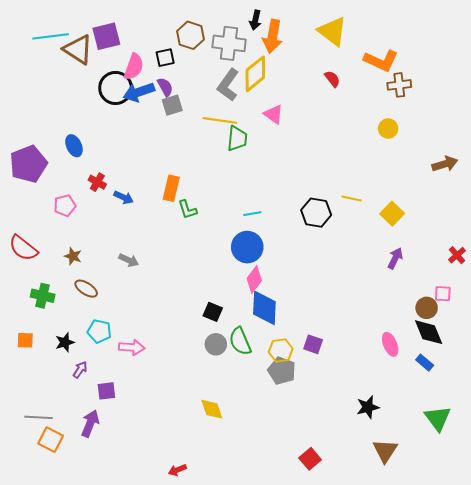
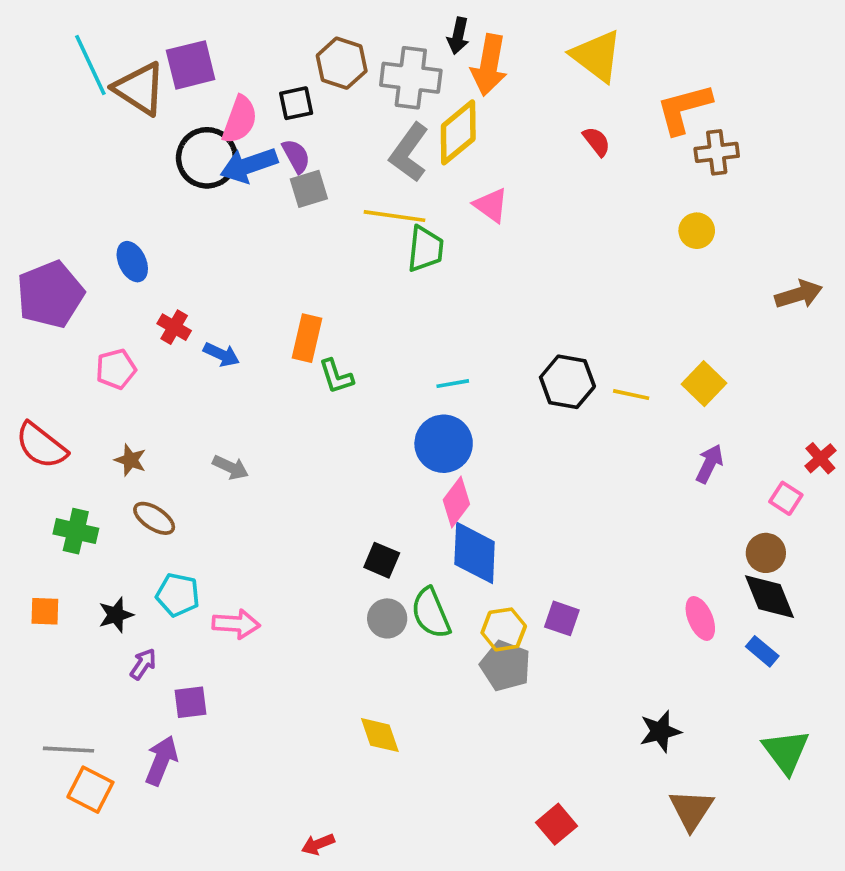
cyan line: (51, 36) -> (90, 65), turned 72
orange L-shape: (381, 61) -> (684, 109), turned 140
yellow line: (352, 198) -> (631, 395), moved
pink square: (443, 294) -> (786, 498), moved, turned 30

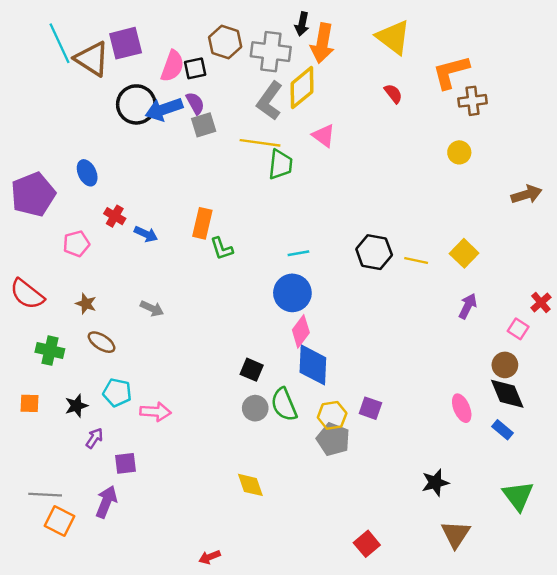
pink semicircle: (240, 120) -> (172, 66), moved

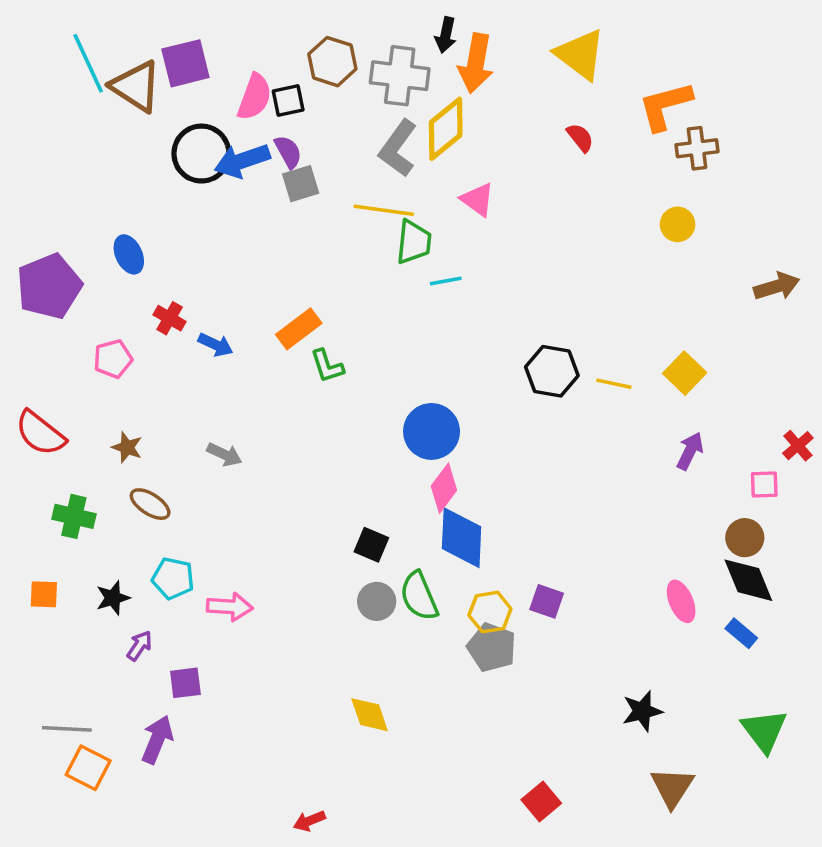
orange rectangle: (202, 223) -> (299, 329), turned 40
cyan line: (298, 253) -> (446, 281), moved
pink square: (518, 329) -> (764, 485), turned -35

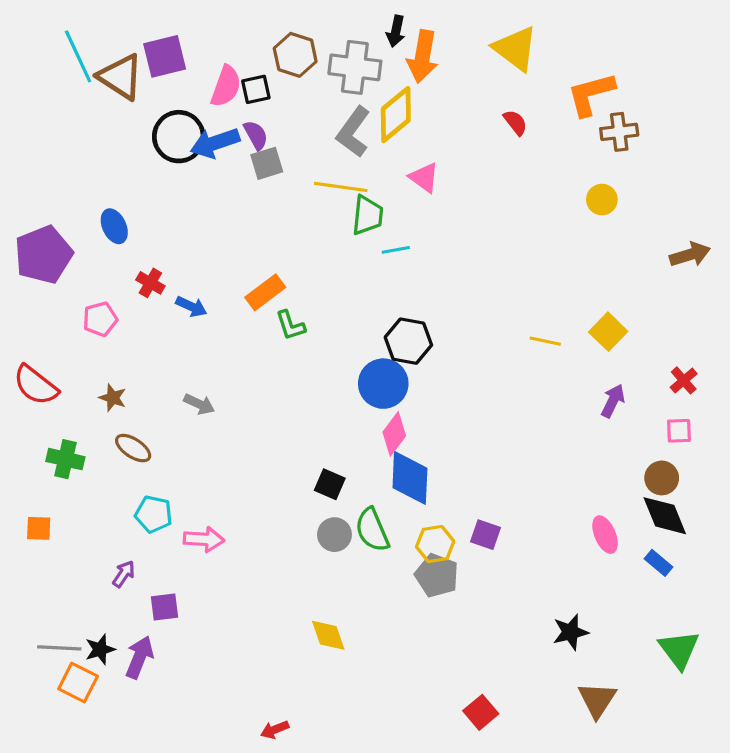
black hexagon: (552, 371) -> (408, 341), moved
red cross: (798, 446) -> (684, 380), moved
black star: (113, 598) -> (100, 649), moved

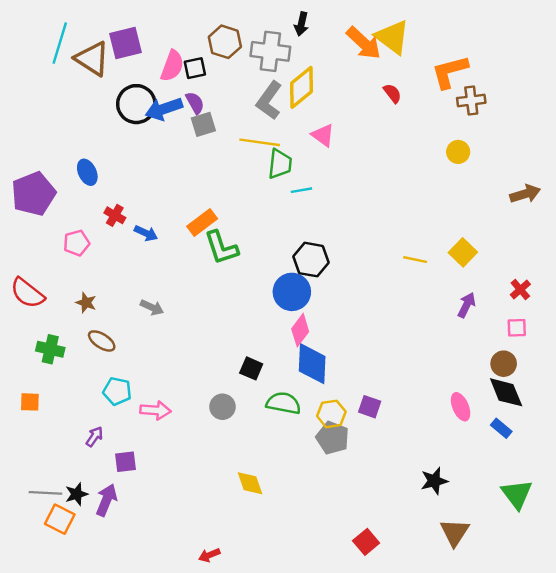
cyan line: (78, 56) -> (60, 43), turned 42
orange arrow: (423, 56) -> (364, 43), moved, turned -57
green L-shape: (290, 325) -> (221, 248), size x1.5
green semicircle: (372, 530) -> (283, 403), turned 124
gray circle: (334, 535) -> (222, 407), moved

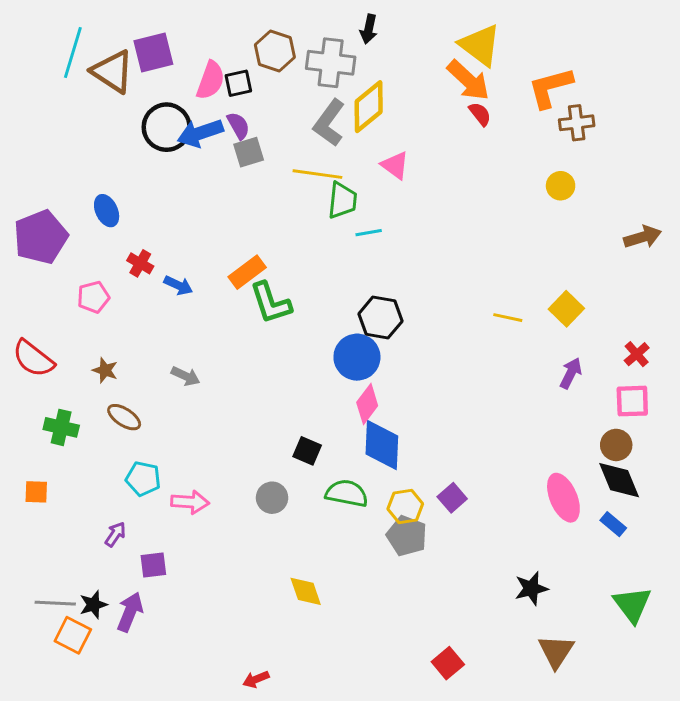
orange arrow: (364, 43) -> (468, 80), moved
pink square: (517, 328) -> (632, 401), size x1.4
purple square: (370, 407) -> (452, 498), turned 30
pink ellipse: (461, 407) -> (563, 498), size x1.4

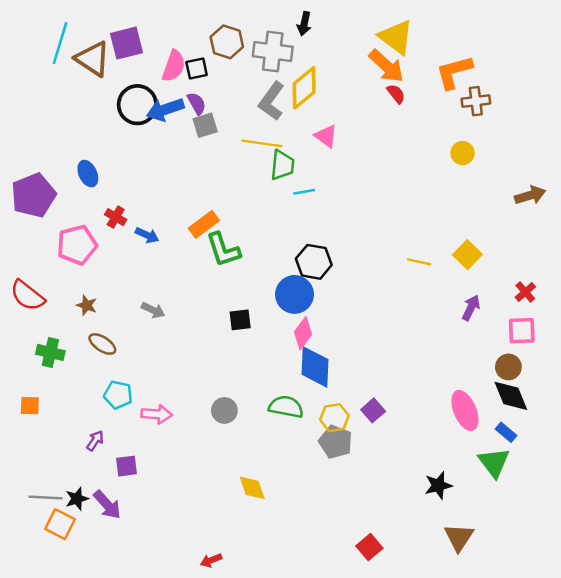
pink pentagon: (93, 297) -> (77, 245), size x1.5
black square: (307, 451) -> (240, 320), moved, turned -30
green triangle: (632, 605) -> (494, 462), moved
purple arrow: (130, 612) -> (107, 505), turned 116

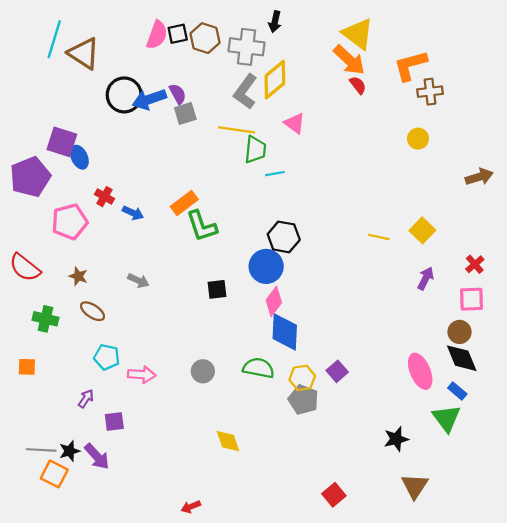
purple square: (127, 43) -> (62, 142), moved, turned 32
pink semicircle: (174, 66) -> (157, 35), moved
black square: (197, 68) -> (178, 34), moved

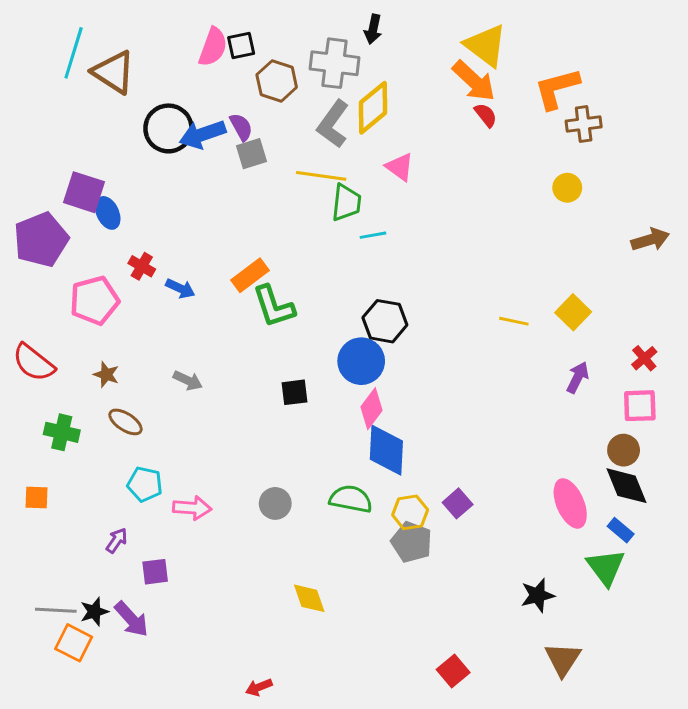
brown hexagon: (205, 38) -> (277, 81), moved

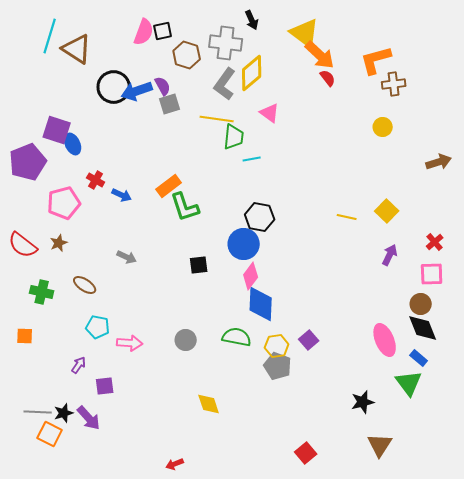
black arrow: (373, 29) -> (252, 20), turned -36
yellow triangle: (486, 45) -> (305, 33), moved
brown star: (106, 375) -> (59, 243), moved, turned 30

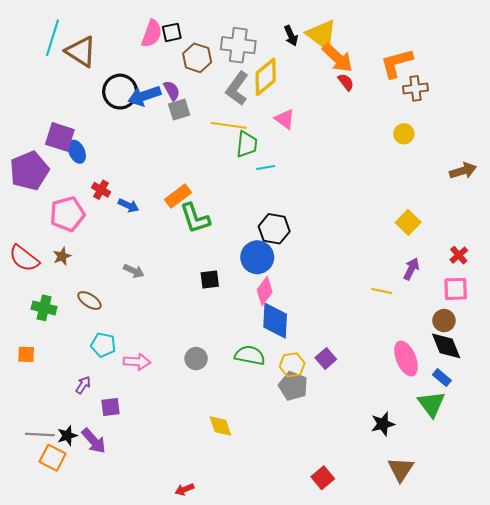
black arrow: (252, 20) -> (291, 36), moved
yellow line: (347, 217) -> (382, 291), moved

